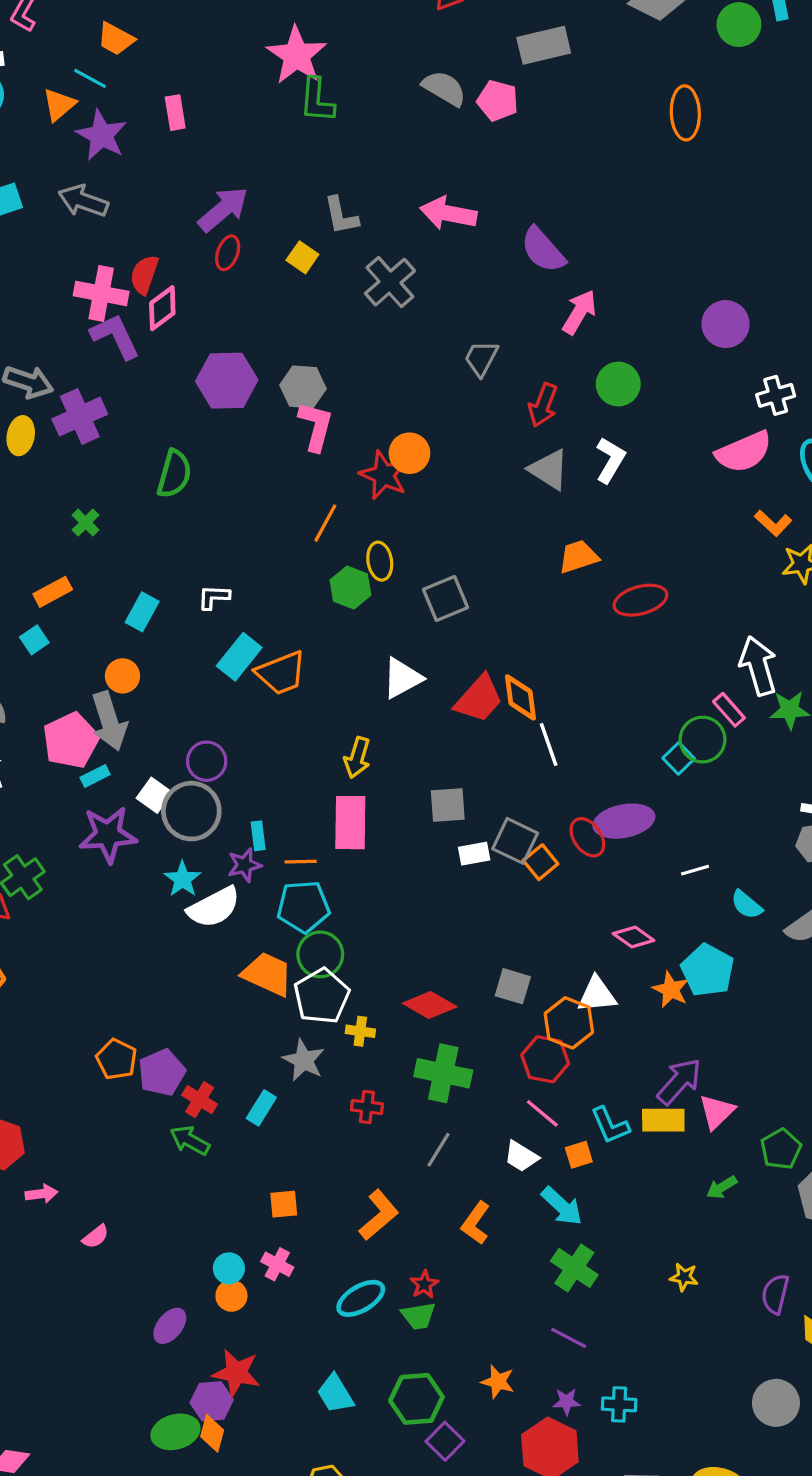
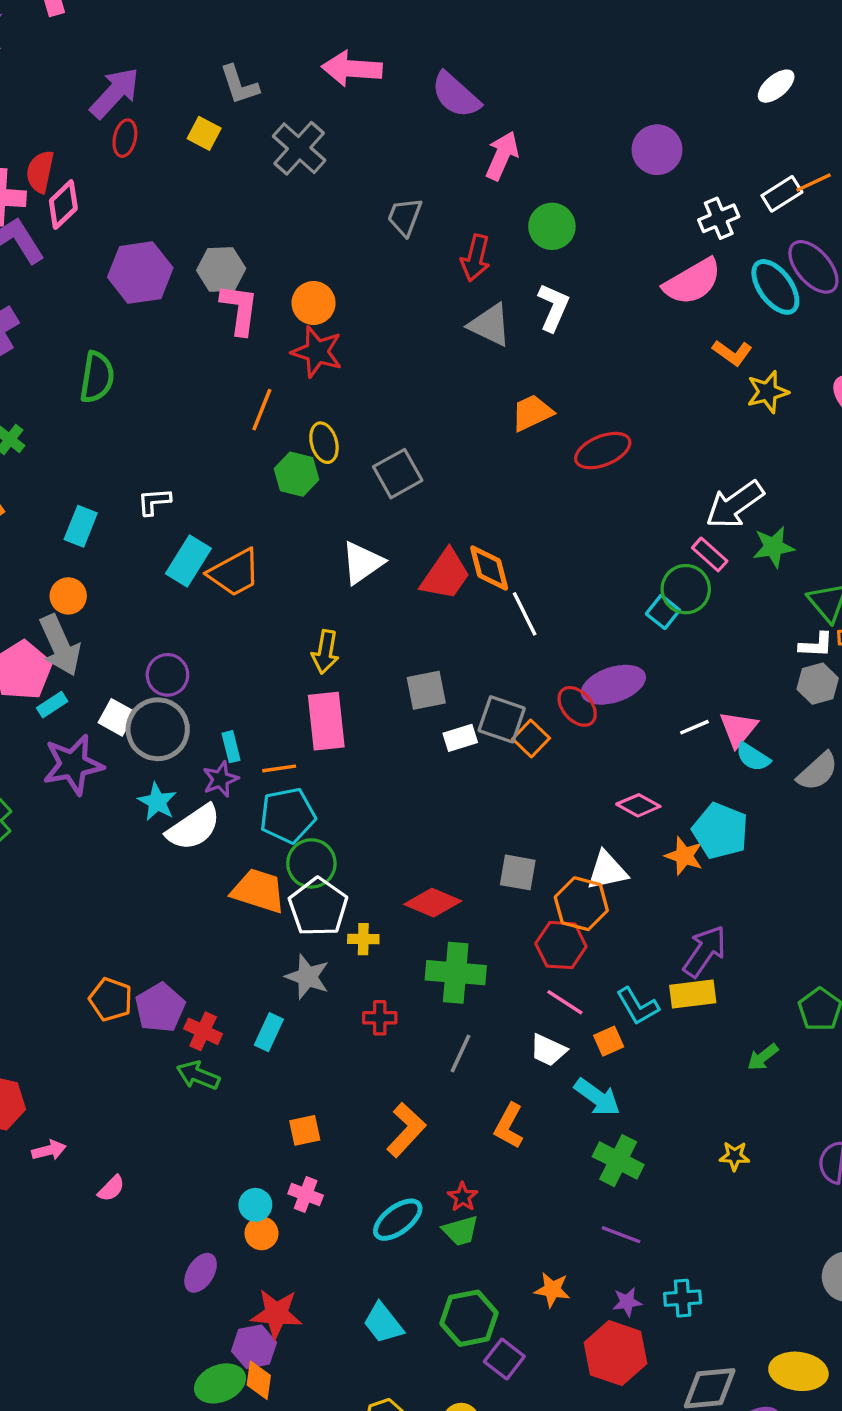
orange circle: (409, 453) -> (314, 303), moved
white arrow: (758, 666) -> (735, 505), turned -102
pink triangle: (717, 1112) -> (738, 729), moved

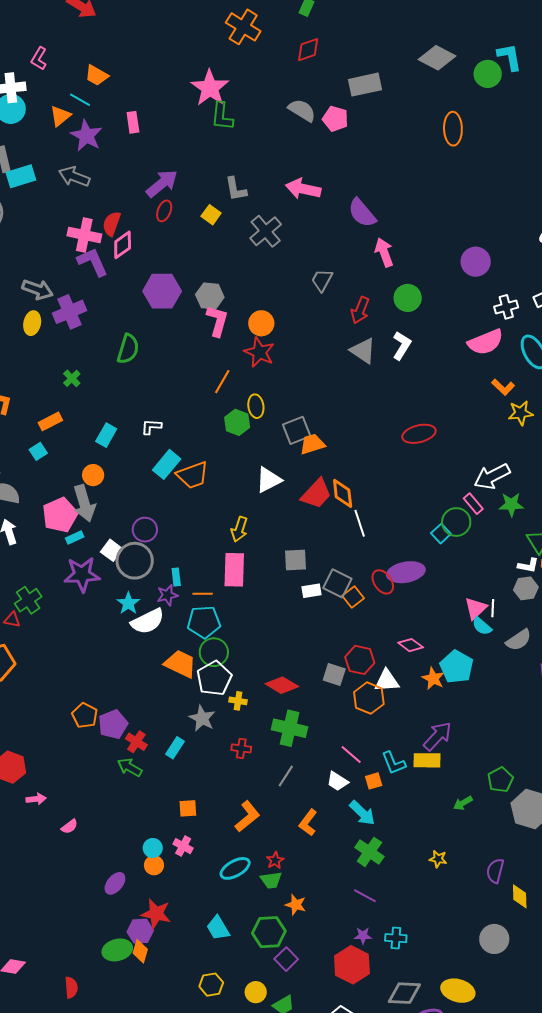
pink arrow: (502, 156) -> (384, 252), turned -52
orange trapezoid: (532, 413) -> (312, 444), moved
white line: (694, 727) -> (493, 608), moved, turned -72
red hexagon: (561, 945) -> (360, 660), moved
orange star: (552, 1290) -> (296, 905), moved

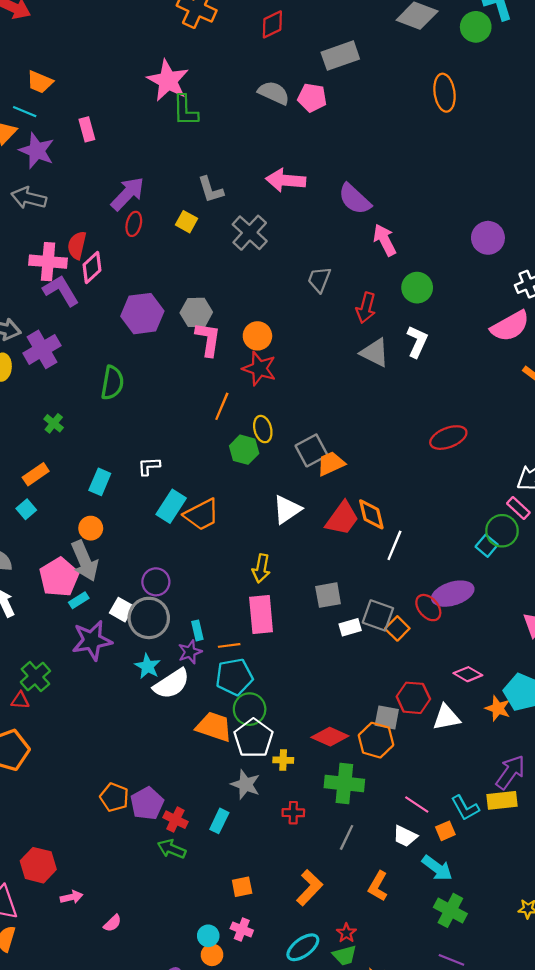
white line: (360, 523) -> (394, 545), turned 48
orange hexagon: (369, 698) -> (376, 740), moved

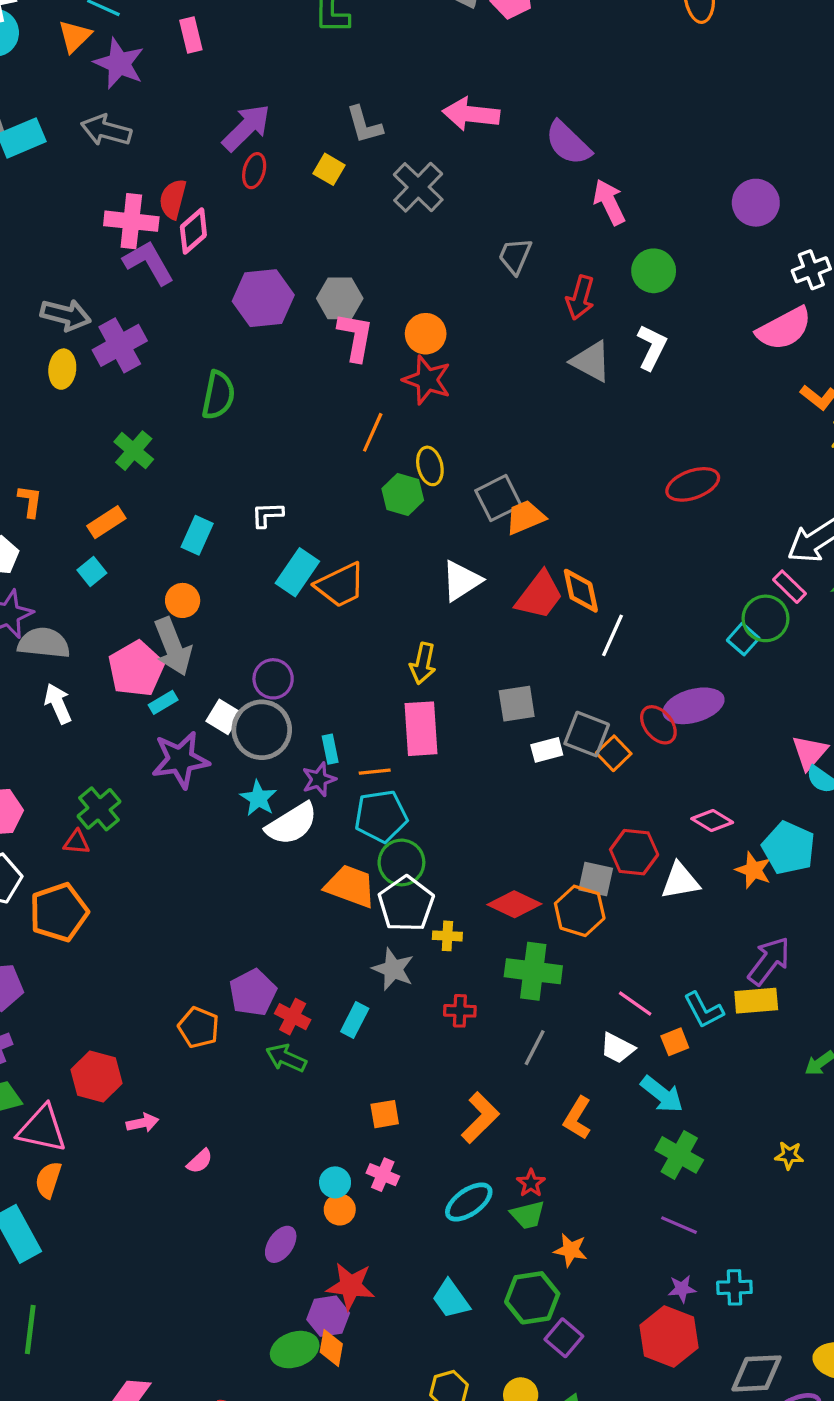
green cross: (54, 423) -> (134, 451), size x1.4
orange pentagon: (114, 797) -> (199, 1027), moved

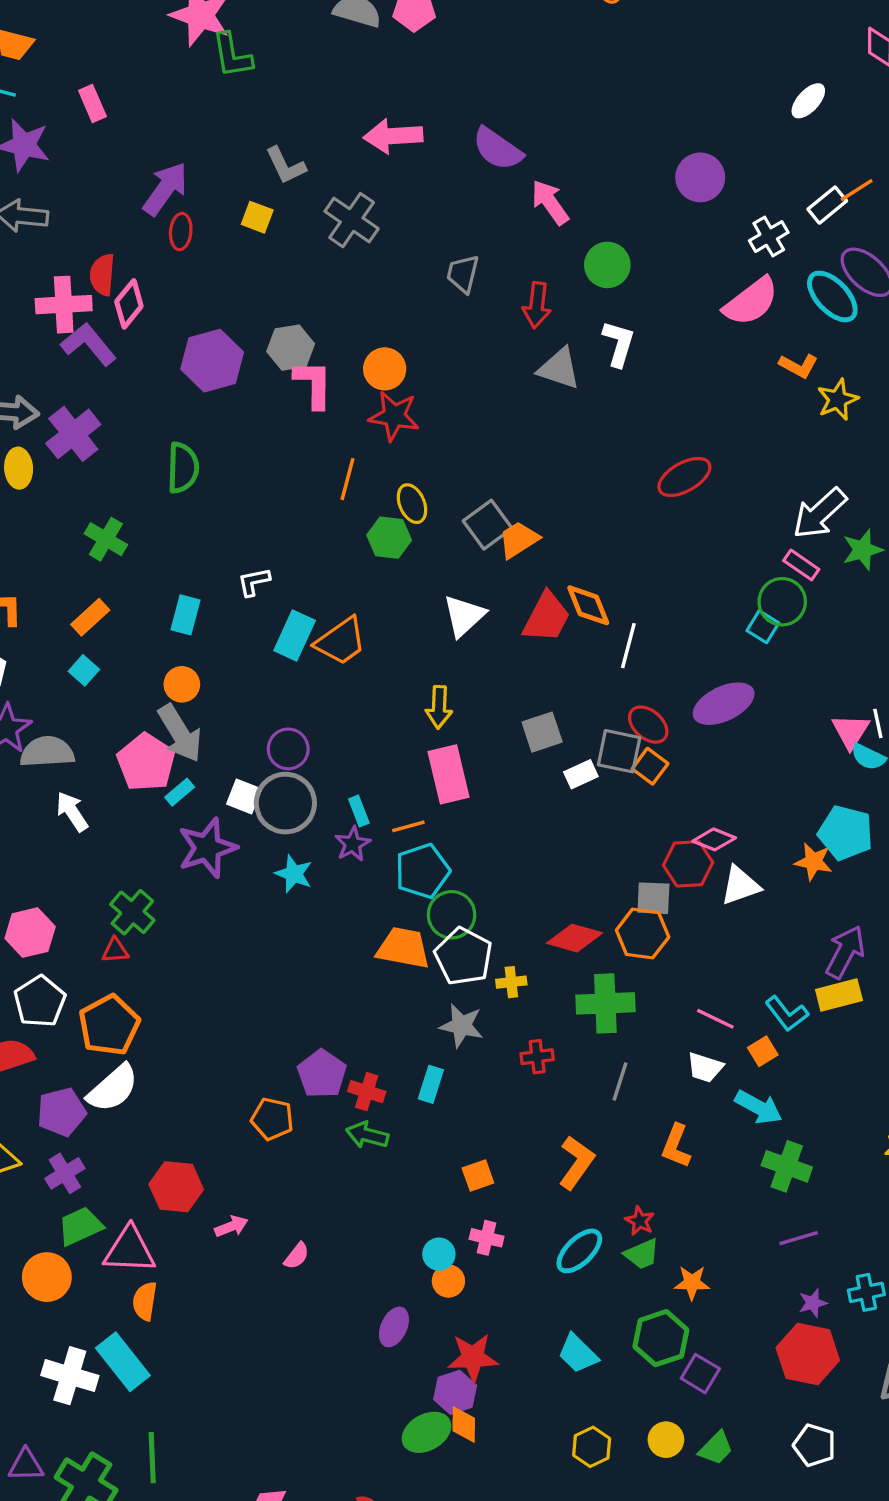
red ellipse: (658, 725) -> (648, 725), moved
pink diamond: (712, 821) -> (714, 839), moved
white semicircle: (292, 824) -> (113, 1088), moved
purple line: (679, 1225) -> (799, 1238), turned -30

